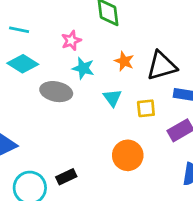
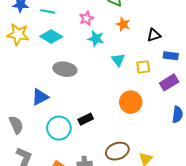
orange star: (124, 61) -> (123, 24), moved
black triangle: (162, 66) -> (154, 35), size x0.6
gray ellipse: (56, 92) -> (65, 69), moved

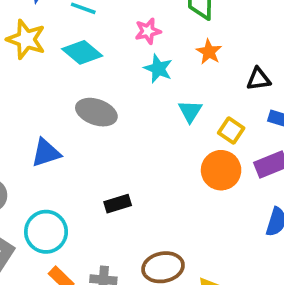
yellow square: (143, 67) -> (231, 130), turned 32
orange circle: (131, 102) -> (221, 170), moved
cyan circle: (59, 128) -> (46, 232), moved

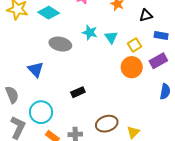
cyan star: (158, 69) -> (90, 32), moved
yellow square: (231, 130) -> (135, 45), turned 32
blue triangle: (46, 153) -> (36, 69), turned -48

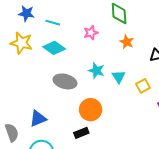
orange circle: (132, 67) -> (91, 110), moved
blue triangle: (36, 69) -> (38, 119), moved, turned 48

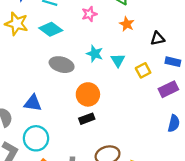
blue triangle: (38, 119) -> (33, 103), turned 30
black rectangle: (81, 133) -> (87, 119), moved

